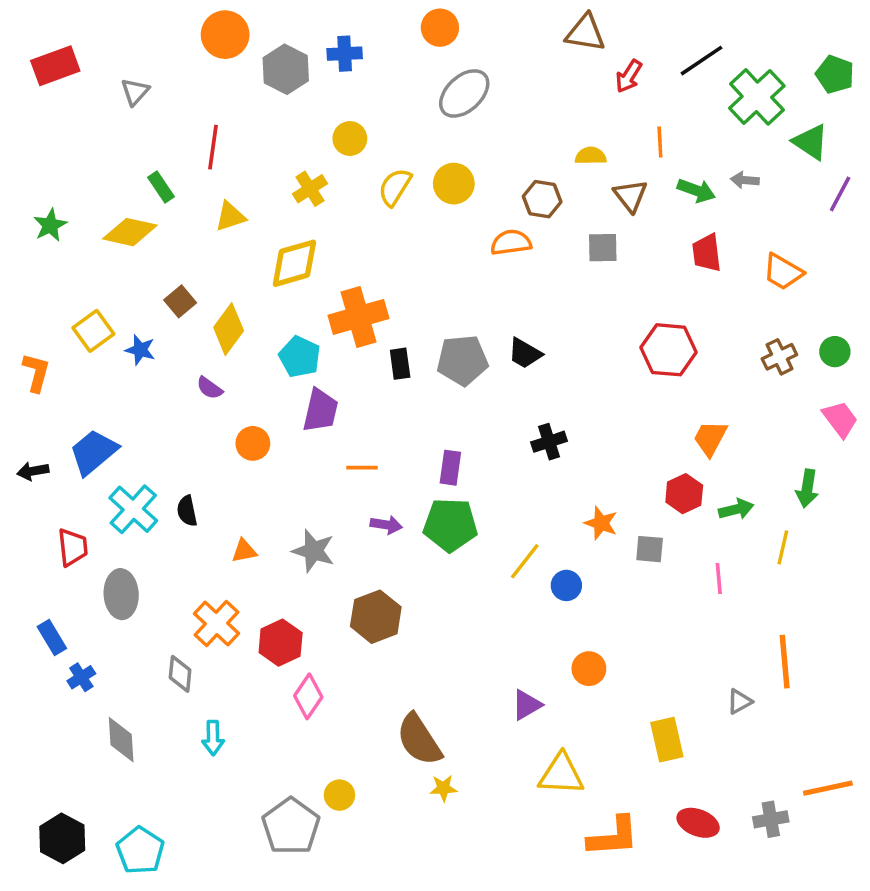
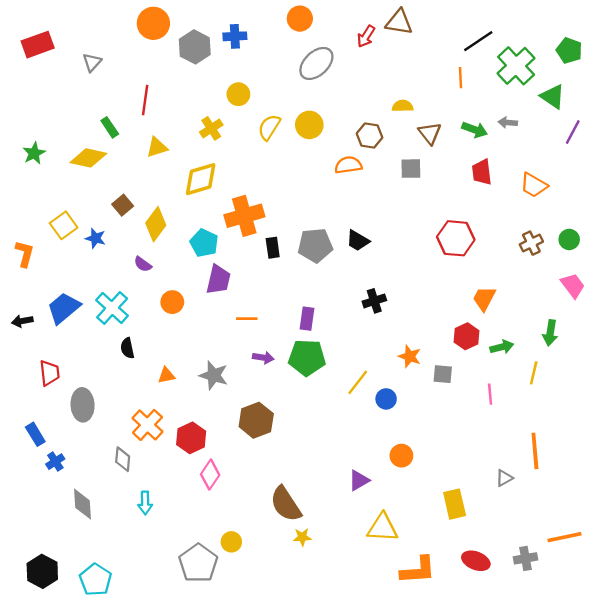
red arrow: (629, 76) -> (366, 36), moved
orange line: (660, 142) -> (460, 78), moved
cyan cross: (133, 509) -> (112, 308), moved

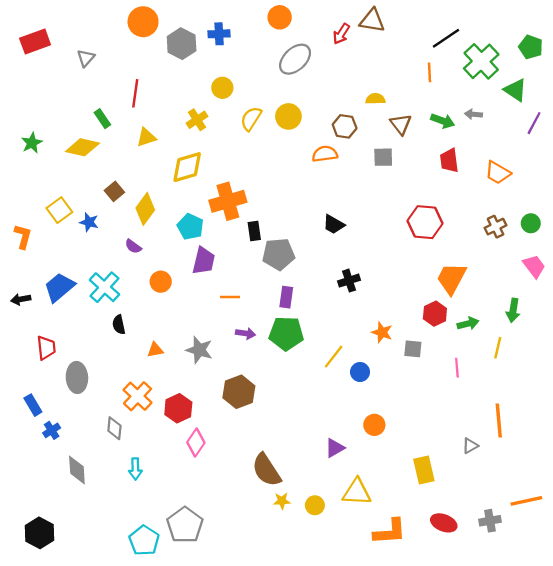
gray pentagon: (315, 245) -> (279, 254), moved
orange trapezoid: (484, 299) -> (451, 278), size x1.4
yellow circle: (231, 542) -> (315, 505), moved
cyan pentagon: (96, 580) -> (144, 541), moved

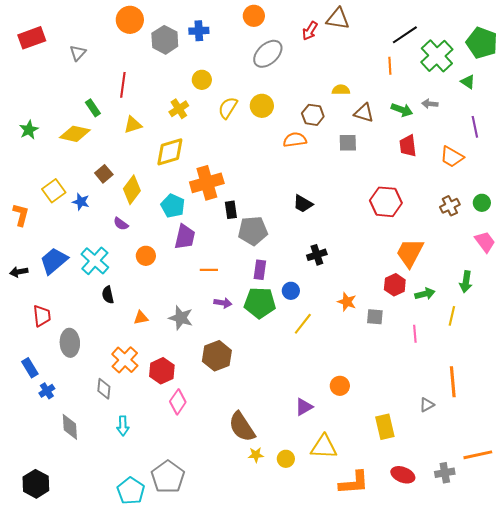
green pentagon: (531, 47) -> (482, 43), size x1.4
green triangle: (515, 90) -> (468, 82), size x0.7
purple line: (534, 123) -> (475, 127), moved, turned -40
brown triangle: (401, 124) -> (364, 113), turned -35
blue circle: (360, 372) -> (291, 291), moved

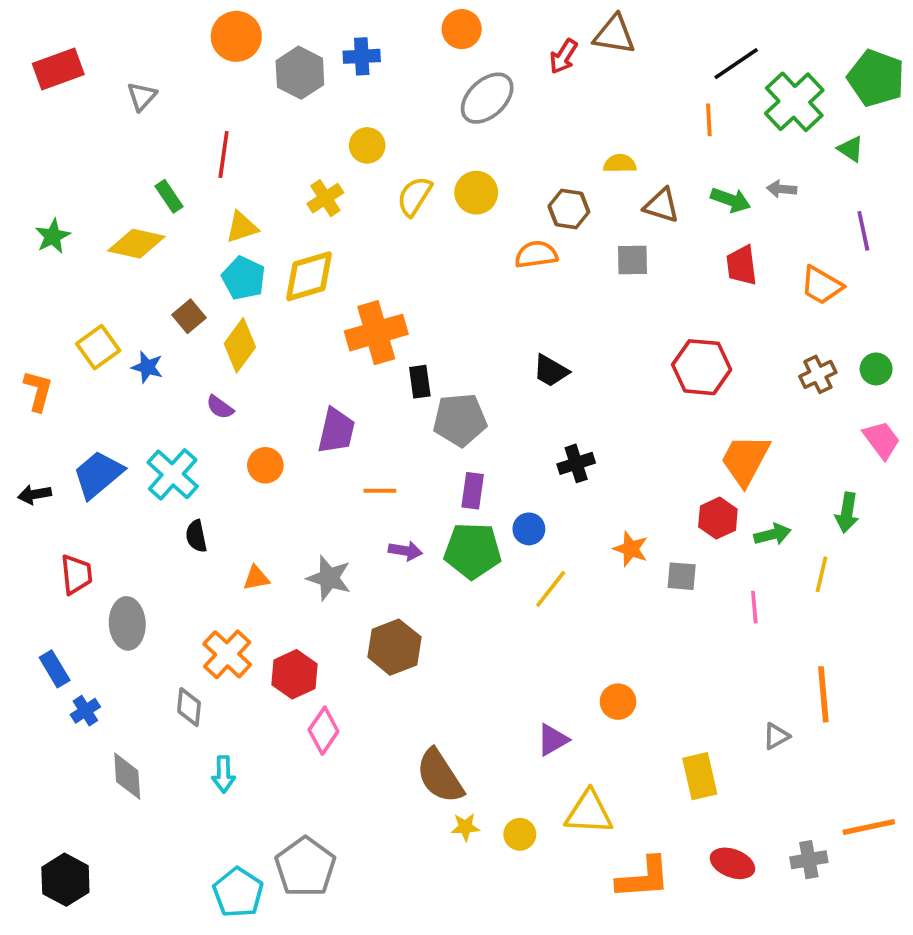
cyan pentagon: (173, 206) -> (244, 278), moved

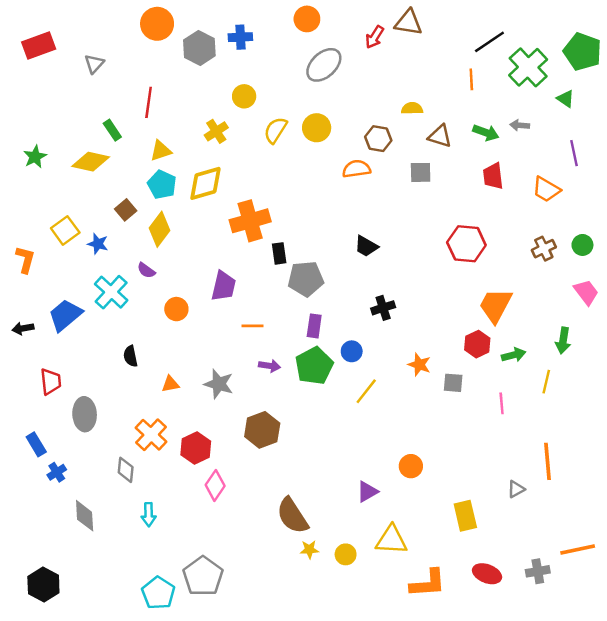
cyan cross: (173, 474) -> (111, 292), moved
green pentagon: (473, 551) -> (314, 366), turned -30

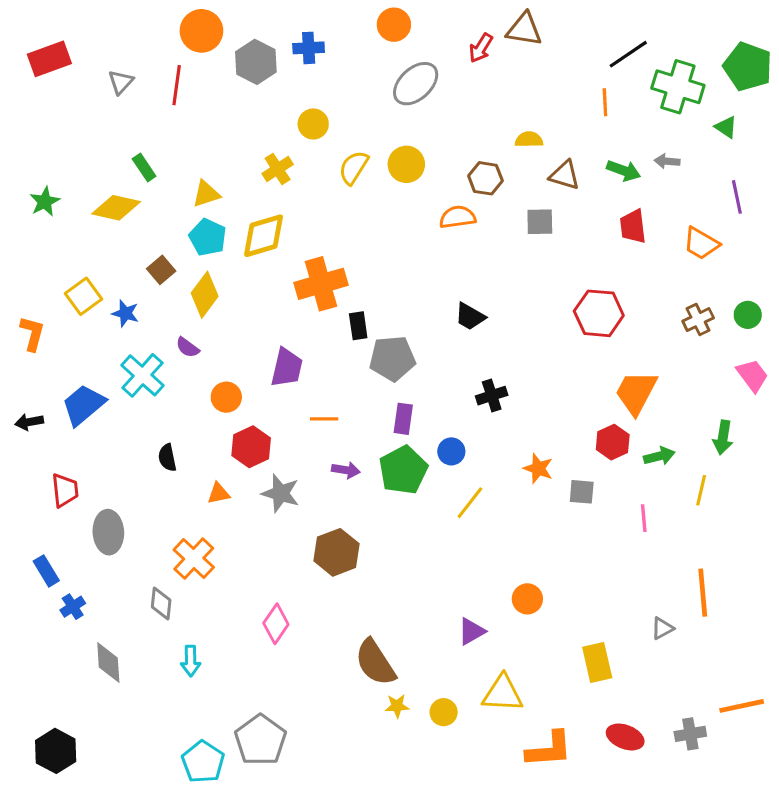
green cross: (528, 67) -> (678, 87), turned -30
red line: (149, 102) -> (177, 85), moved
red hexagon: (196, 448) -> (251, 447), moved

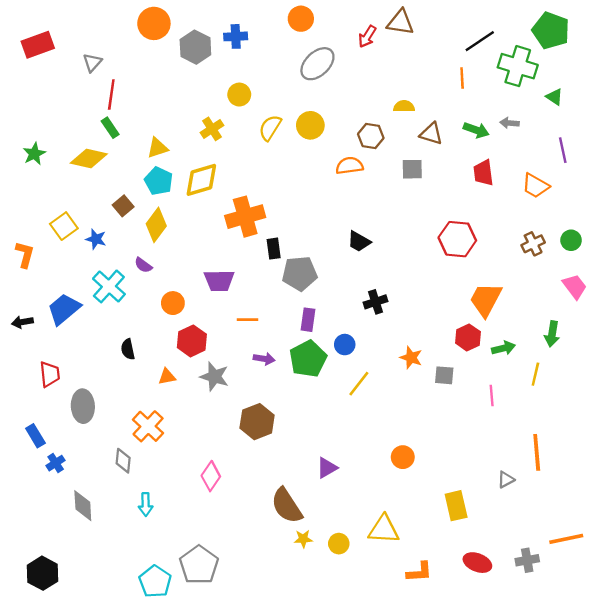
green pentagon: (748, 67) -> (551, 31), moved
red line: (177, 85) -> (111, 95), moved
purple trapezoid: (287, 368) -> (219, 281), turned 76
purple triangle: (472, 631) -> (327, 468), moved
orange L-shape: (549, 749) -> (419, 572), size x0.7

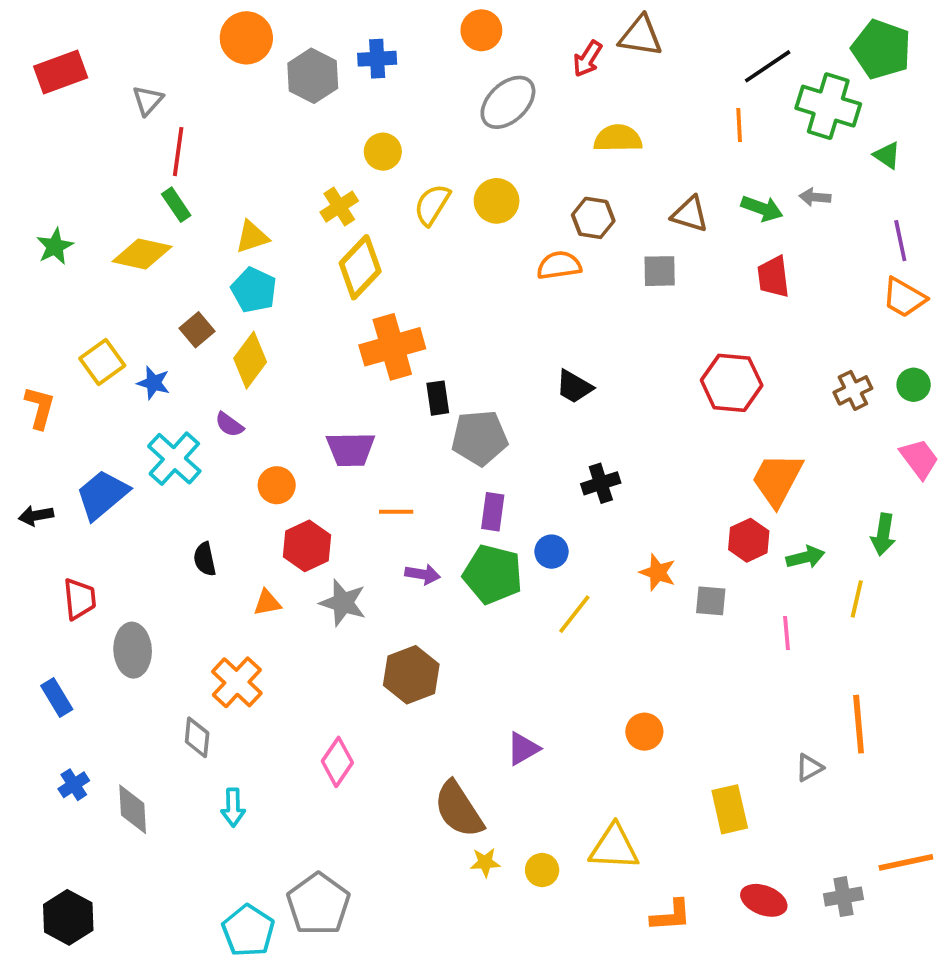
yellow semicircle: (404, 106) -> (618, 138), moved, size x1.4
yellow diamond: (201, 180) -> (360, 267), moved, turned -30
orange trapezoid: (535, 186) -> (904, 298), moved
green pentagon: (308, 359) -> (493, 574), turned -30
blue cross: (56, 463) -> (74, 785), moved

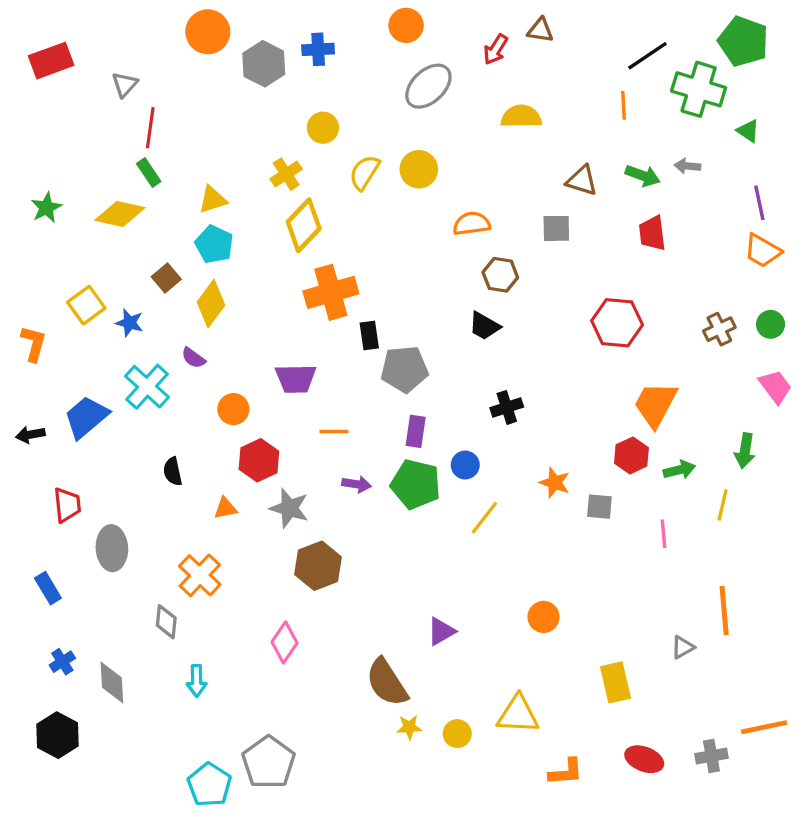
brown triangle: (641, 36) -> (540, 30), size x0.7
brown hexagon: (593, 218) -> (500, 275), moved
brown hexagon: (411, 675) -> (318, 566), moved
black hexagon: (68, 917) -> (58, 735), moved

